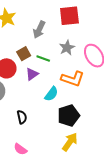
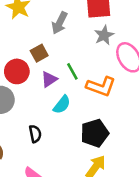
gray star: (67, 48) -> (104, 35), moved
green line: (43, 58) -> (72, 71), moved, turned 40
cyan semicircle: (51, 94) -> (62, 105), moved

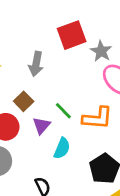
gray star: (104, 35) -> (101, 51), moved

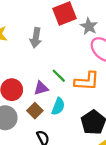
brown square: (24, 101) -> (35, 111), moved
purple triangle: (41, 126) -> (41, 88), turned 35

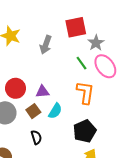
green line: (59, 76) -> (81, 63), moved
orange L-shape: (87, 81) -> (85, 93), turned -95

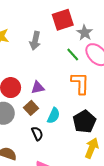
cyan semicircle: (55, 111) -> (54, 116), moved

